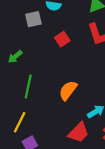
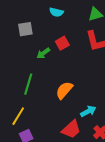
gray square: (33, 19) -> (25, 29), moved
green arrow: (15, 57) -> (43, 53), moved

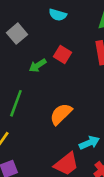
gray square: (25, 29) -> (17, 34), turned -35
red square: (62, 43) -> (63, 54), turned -32

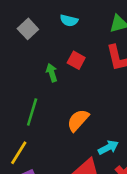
gray square: (17, 34) -> (28, 29), moved
green arrow: (38, 65) -> (52, 73), turned 108

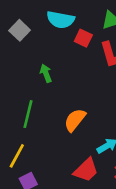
cyan semicircle: (69, 20) -> (61, 20), size x1.5
red square: (76, 60) -> (83, 38), moved

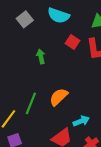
red square: (83, 38) -> (73, 42), moved
green line: (28, 114) -> (31, 103), moved

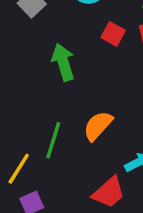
green arrow: (41, 56) -> (63, 62), size x1.5

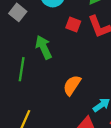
green line: (53, 140) -> (22, 69), moved

